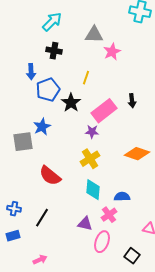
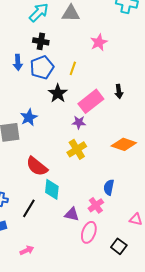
gray triangle: (94, 35) -> (71, 13), moved
blue pentagon: (48, 90) -> (42, 67), moved
cyan diamond: (93, 190) -> (52, 189), moved
blue semicircle: (122, 197) -> (109, 187), turned -77

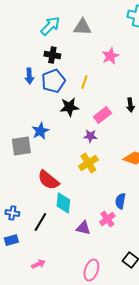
black star: (58, 93) -> (69, 107), turned 30
pink rectangle: (91, 101) -> (102, 115), size x0.7
pink ellipse: (89, 232) -> (91, 270), moved

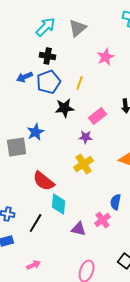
gray triangle: (82, 27) -> (78, 28), turned -42
blue arrow: (29, 76) -> (25, 77), turned 70

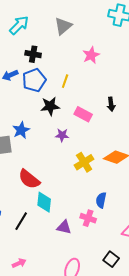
cyan arrow: (46, 27) -> (19, 25), moved
pink rectangle: (98, 116) -> (83, 114), turned 66
purple star: (86, 137) -> (62, 135), moved
yellow cross: (84, 164) -> (84, 162), moved
pink cross: (103, 220) -> (88, 218), turned -35

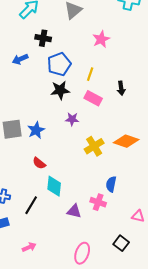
blue pentagon: (34, 80) -> (59, 64), moved
yellow line: (65, 81) -> (90, 74), moved
blue star: (21, 130) -> (36, 130), moved
red semicircle: (29, 179) -> (39, 163), size x0.6

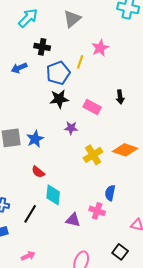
yellow line: (90, 74) -> (80, 62), moved

